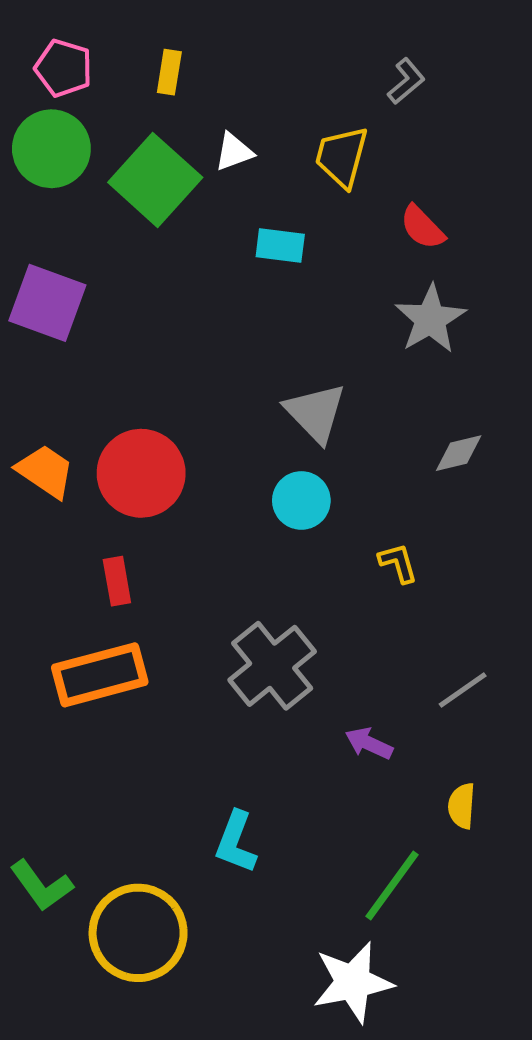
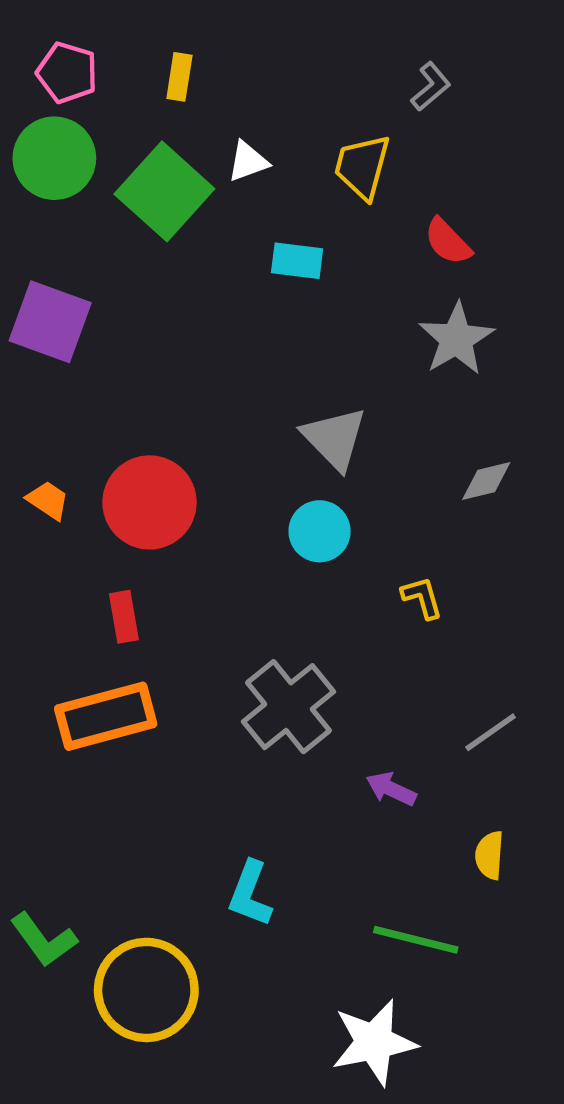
orange trapezoid: (45, 471) -> (48, 500), size x0.7
green line: (392, 885) -> (416, 940), turned 68

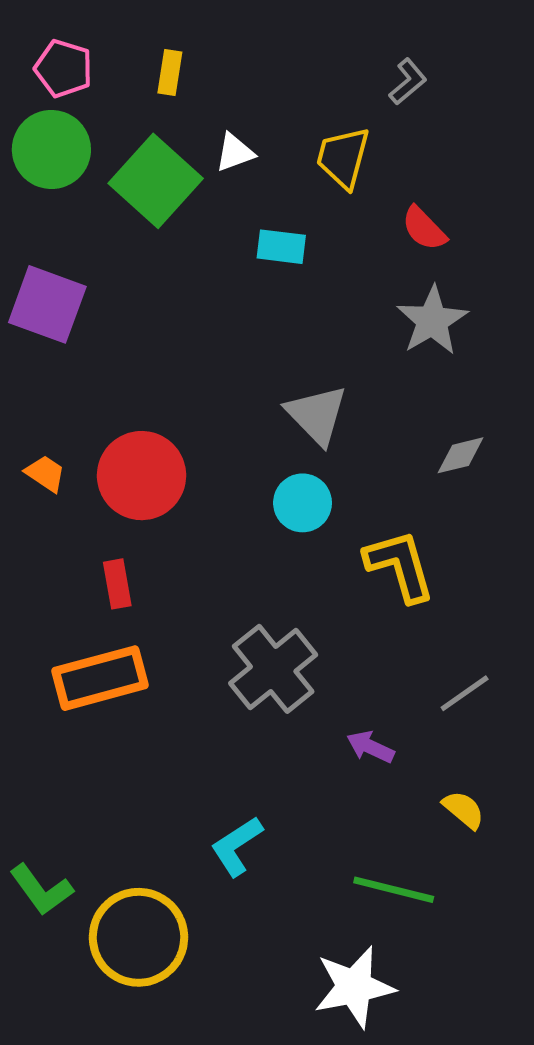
yellow L-shape: (422, 598) -> (400, 566), size x1.8
yellow semicircle: (489, 855) -> (464, 810), turned 126
cyan L-shape: (250, 894) -> (237, 846), turned 36

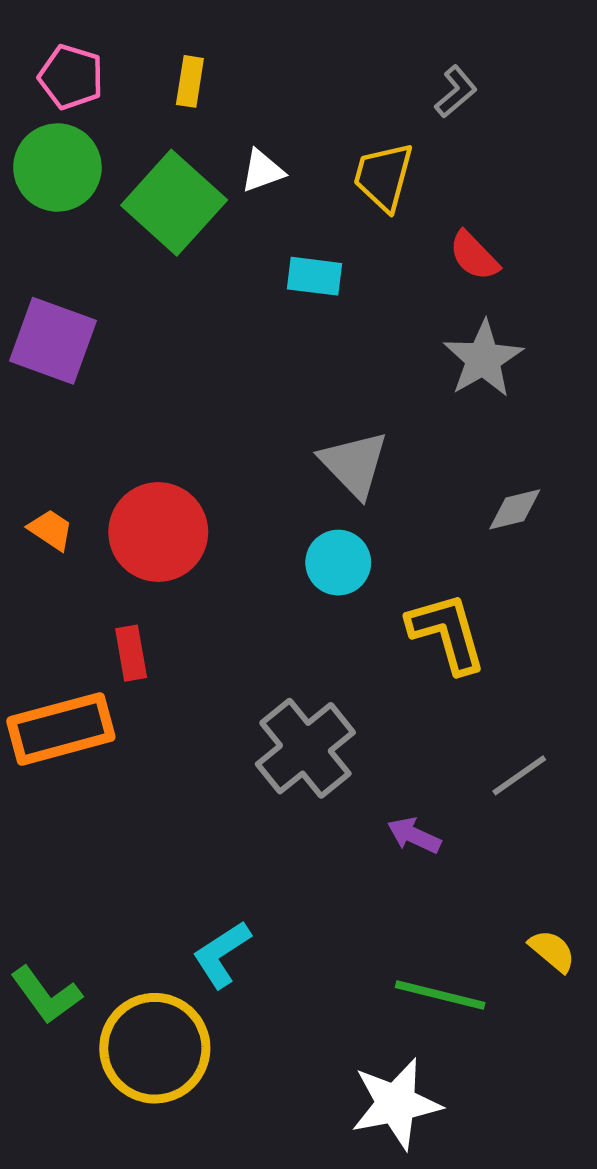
orange rectangle: (100, 678) -> (61, 729), moved
yellow semicircle: (464, 810) -> (552, 951), moved
cyan L-shape: (237, 846) -> (222, 954), moved

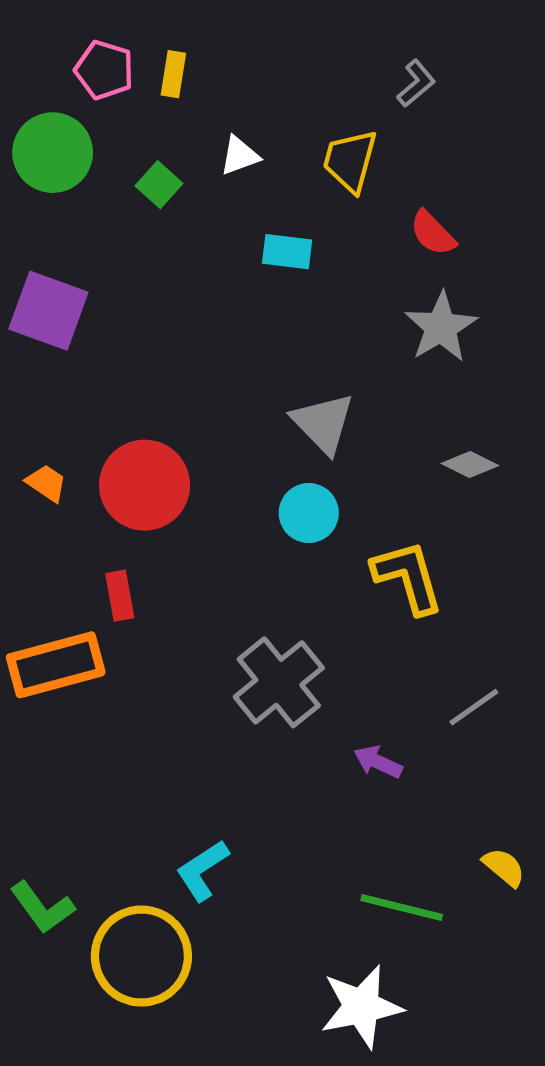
pink pentagon: (71, 77) -> (104, 70), moved
green square: (174, 203) -> (159, 185), size x0.5
gray diamond: (515, 509) -> (470, 464), turned 40

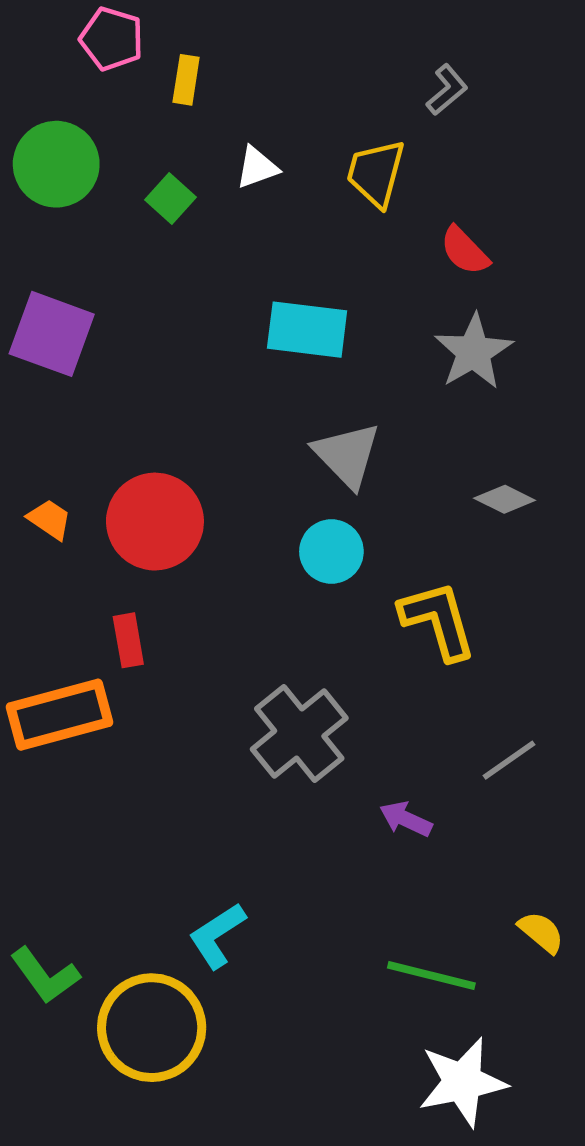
pink pentagon: (104, 70) -> (112, 39), moved
cyan rectangle: (287, 252) -> (307, 330), moved, size x1.5
white star: (361, 1007) -> (462, 1082), moved

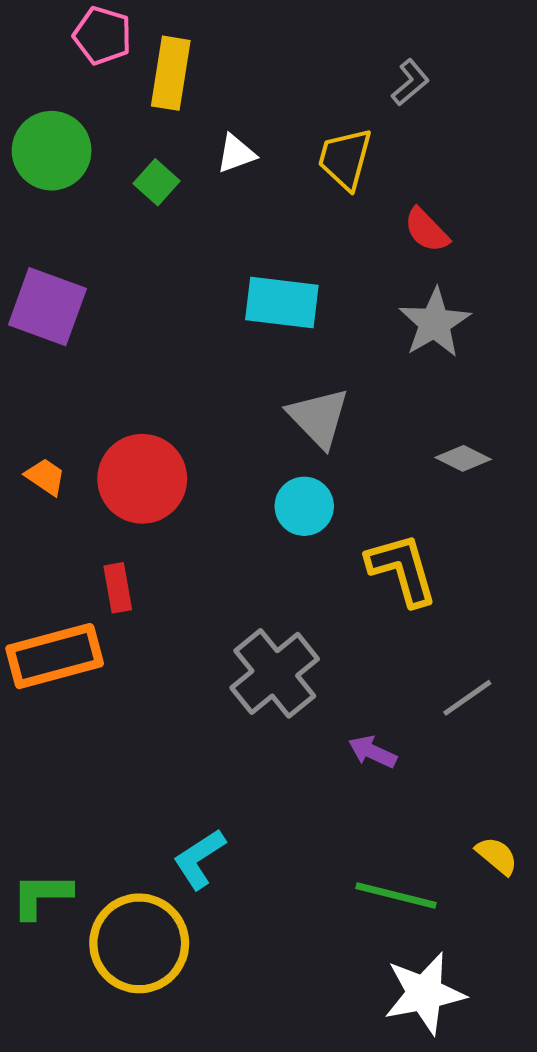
yellow rectangle: (186, 80) -> (171, 73), size x1.6
green L-shape: (45, 975) -> (41, 895), turned 126

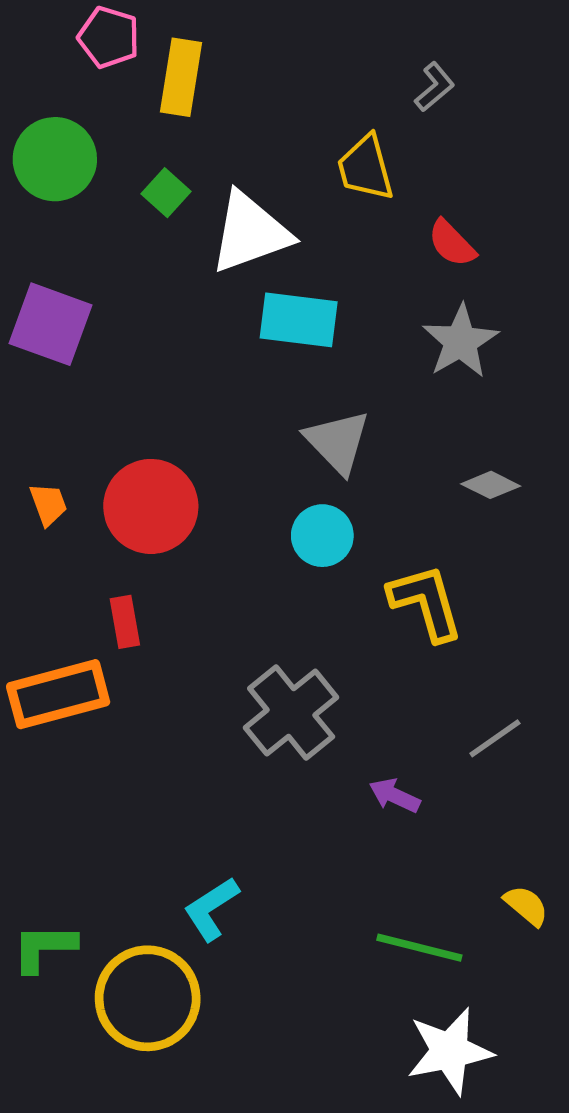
white triangle: (236, 154) -> (250, 233), moved, size x2.0
yellow trapezoid: (345, 159) -> (365, 168), turned -30
orange trapezoid: (45, 477) -> (48, 504), turned 36

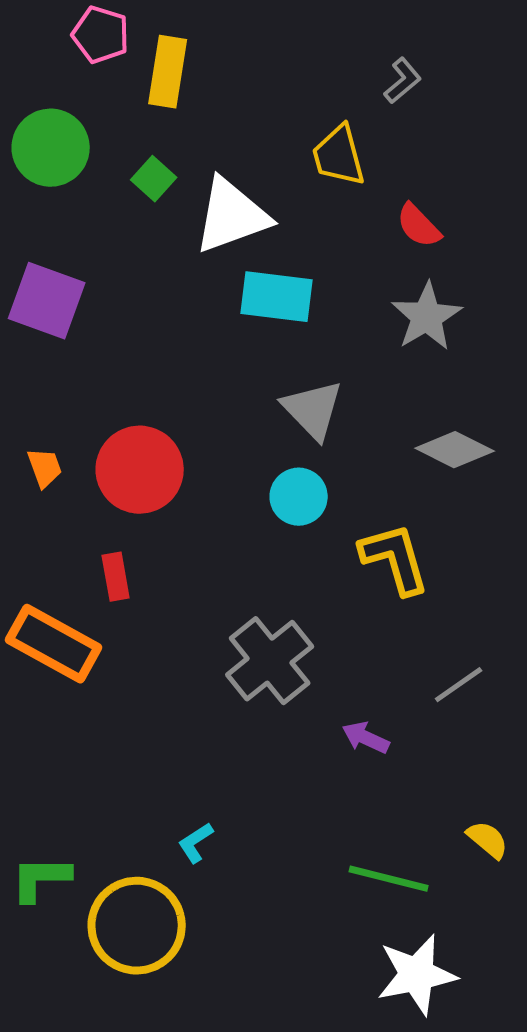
gray diamond: (491, 485) -> (455, 450), size x1.4
orange rectangle: (58, 694) -> (54, 644), turned 44
cyan L-shape: (211, 909) -> (196, 843), size x0.7

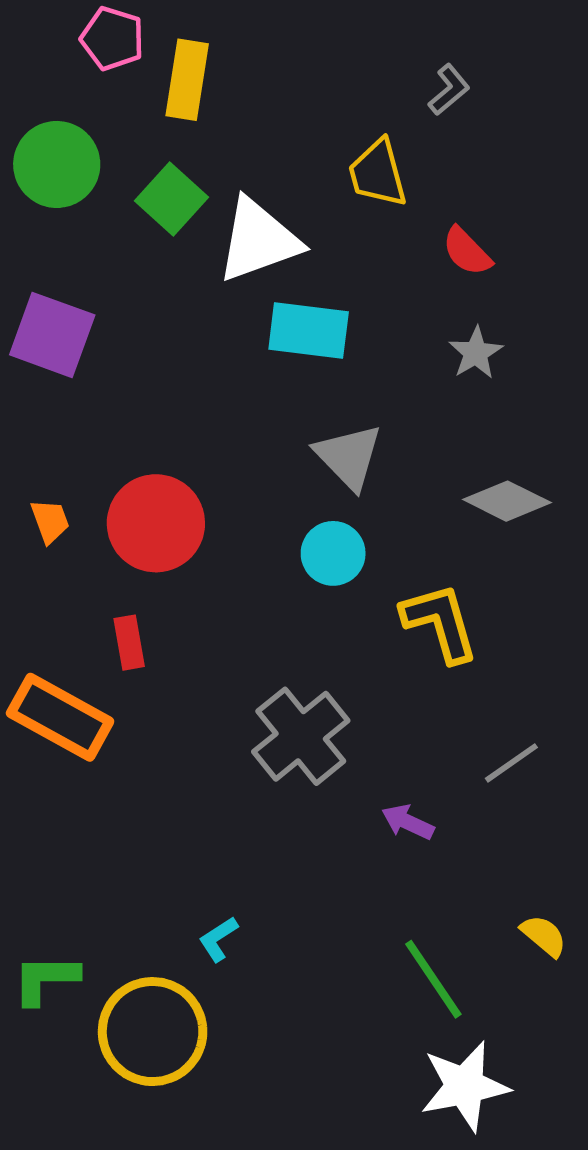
green square: (154, 179) -> (171, 199), size x1.4
gray star: (427, 317) -> (476, 353), size x0.7
green line: (389, 879) -> (433, 979), turned 42

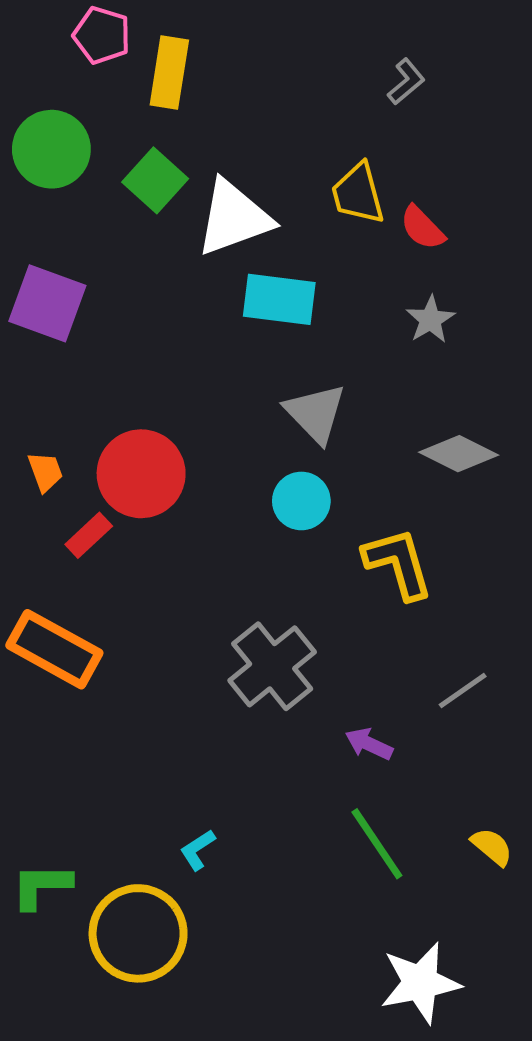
yellow trapezoid: (378, 173) -> (358, 194), moved
red rectangle: (129, 643) -> (89, 535), moved, turned 57
green line: (433, 979) -> (377, 844), moved

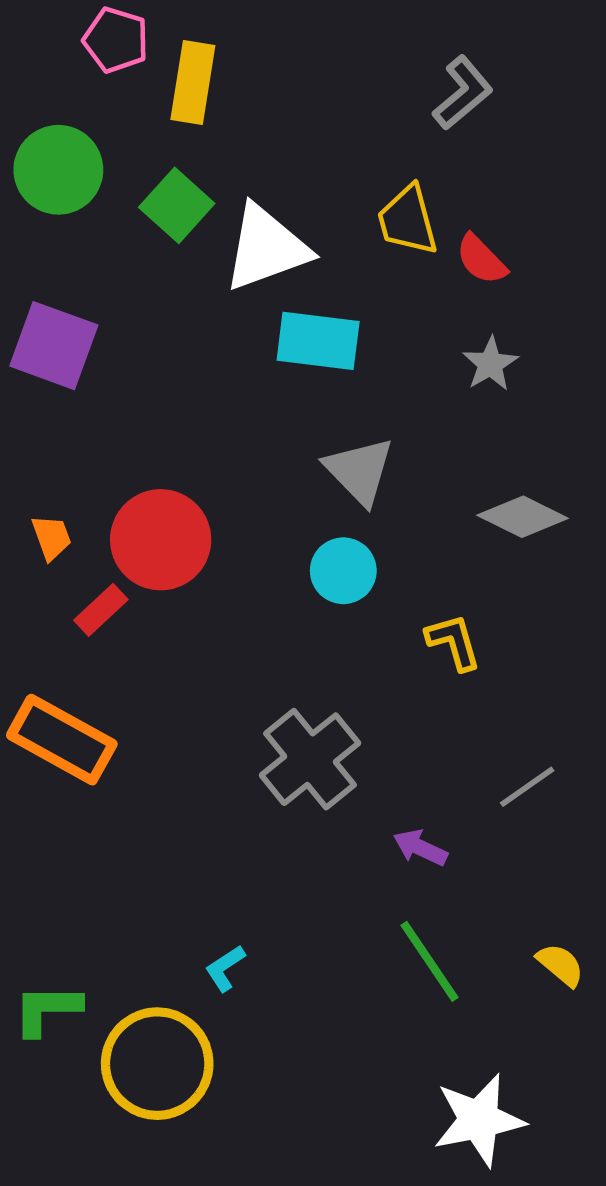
gray L-shape: (406, 82) -> (463, 93), size x1.4
yellow L-shape: (398, 563) -> (454, 642), size x0.7

